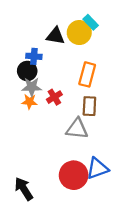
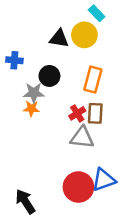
cyan rectangle: (91, 22) -> (97, 13), moved
blue cross: (34, 56) -> (14, 60), moved
black circle: (27, 71) -> (49, 76), moved
red cross: (54, 97) -> (77, 113), moved

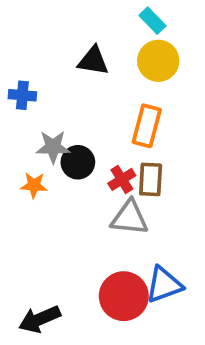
yellow circle: (84, 35) -> (158, 61), moved
black circle: (49, 76) -> (78, 162), moved
orange star: (31, 109) -> (34, 185), moved
black arrow: (25, 202) -> (40, 319), turned -80

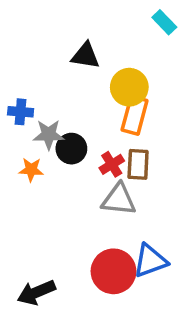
cyan rectangle: (152, 21) -> (164, 22), moved
yellow circle: (158, 61) -> (129, 87), moved
blue cross: (22, 95) -> (21, 112), moved

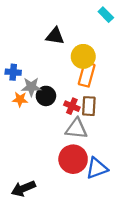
red cross: (112, 164) -> (72, 106), turned -35
orange star: (31, 170) -> (20, 99), moved
red circle: (114, 271) -> (73, 159), moved

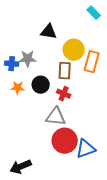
orange rectangle: (87, 74) -> (92, 62), moved
gray star: (31, 87) -> (28, 59), moved
brown rectangle: (89, 106) -> (65, 71), moved
gray triangle: (76, 129) -> (56, 117), moved

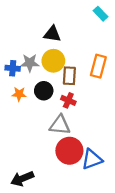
yellow circle: (74, 50) -> (53, 61), moved

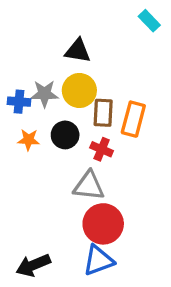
orange rectangle: (98, 66) -> (133, 119), moved
blue triangle: (92, 159) -> (98, 260), moved

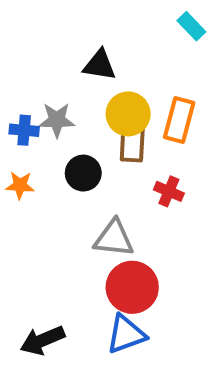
yellow circle: (79, 91) -> (128, 114), moved
orange rectangle: (133, 119) -> (179, 120), moved
orange star: (29, 140) -> (20, 185), moved
red cross: (102, 149) -> (169, 191), moved

